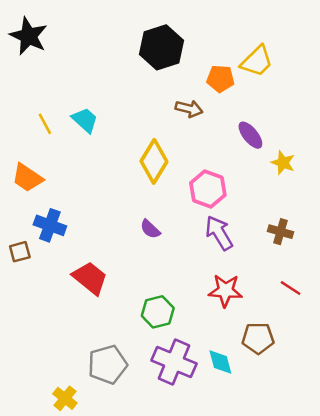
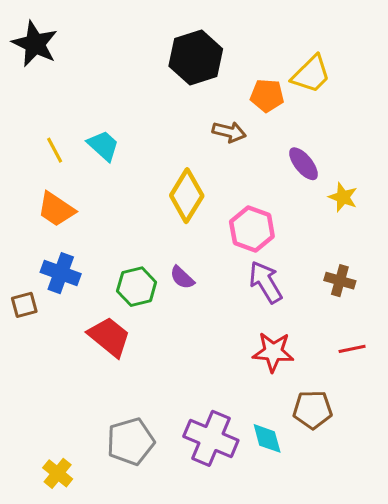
orange trapezoid: (27, 178) -> (56, 209), moved
red line: (291, 288) -> (352, 349), turned -45
green hexagon: (158, 312) -> (137, 287), moved
yellow cross: (65, 398) -> (58, 473), moved

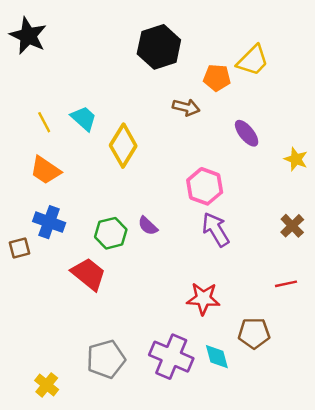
yellow diamond: (187, 196) -> (123, 146), moved
yellow star: (343, 197) -> (296, 159), moved
brown cross: (340, 281) -> (292, 226), moved, turned 30
red star: (273, 352) -> (203, 299), moved

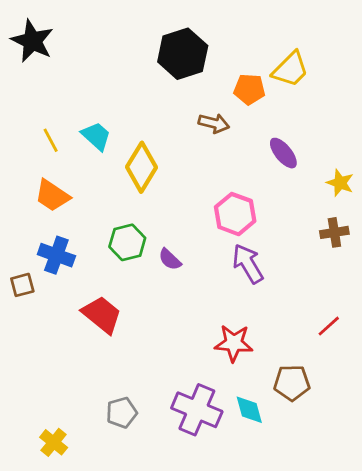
brown cross: (292, 226) -> (334, 232), moved, turned 35
green hexagon: (111, 233) -> (127, 242), moved
red line: (286, 284) -> (329, 326), turned -30
gray pentagon: (106, 359) -> (122, 413), size x0.7

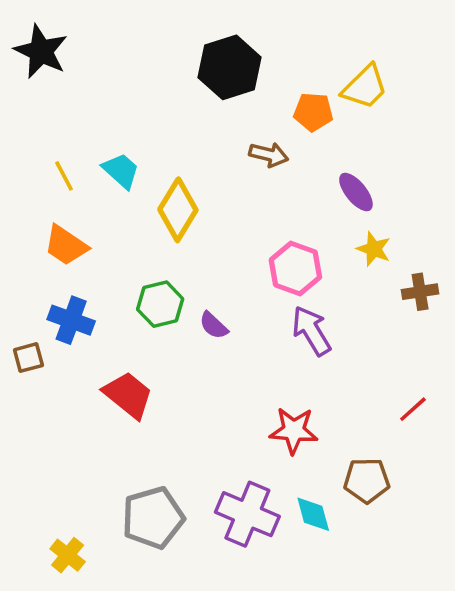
yellow star: (340, 183) -> (374, 249), moved
gray pentagon: (122, 413) -> (153, 518), size x1.6

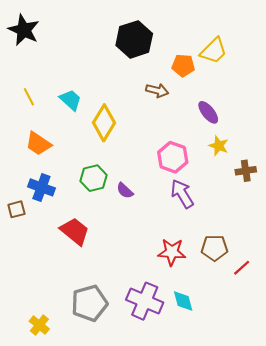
yellow line: (64, 176) -> (29, 97), moved
red line: (413, 409) -> (242, 268), moved
brown pentagon: (367, 480) -> (214, 248), moved

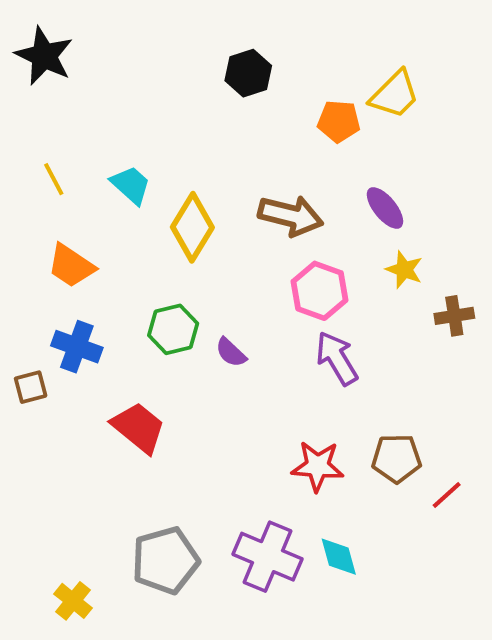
black hexagon: (134, 39) -> (248, 73), size x0.7
brown arrow: (157, 90) -> (291, 216), moved, size x1.5

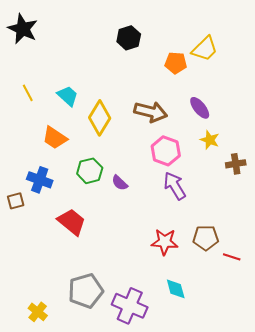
orange trapezoid: (71, 266) -> (55, 138), moved
red line: (447, 495) -> (232, 257), turned 60
purple cross: (267, 557) -> (130, 306), moved

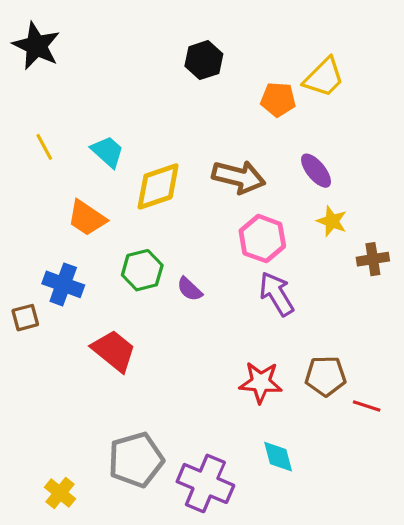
yellow diamond: (100, 118) -> (158, 186), turned 40

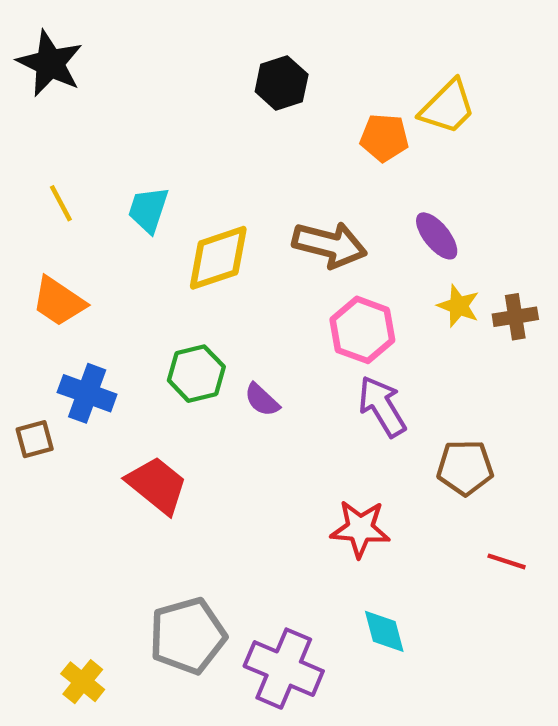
cyan trapezoid: (107, 152) -> (148, 210), turned -114
orange trapezoid: (87, 218) -> (59, 301), moved
brown cross: (373, 259) -> (515, 317), moved
brown pentagon: (326, 376) -> (465, 468), moved

